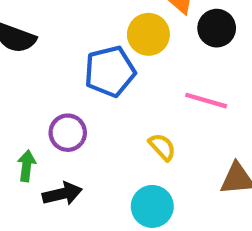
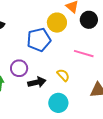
black arrow: (62, 194) -> (37, 82), moved

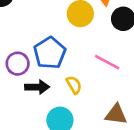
blue pentagon: (39, 40) -> (50, 53), moved, turned -30

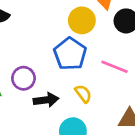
blue pentagon: (50, 53) -> (70, 54), moved

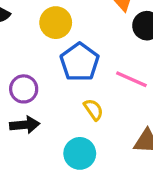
yellow circle: (82, 20) -> (56, 23), moved
black arrow: (46, 100) -> (25, 125), moved

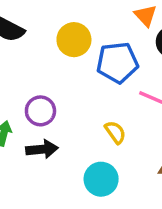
blue pentagon: (80, 62) -> (117, 63), moved, turned 30

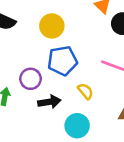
blue pentagon: (117, 63) -> (62, 61), moved
black arrow: (42, 149) -> (49, 102), moved

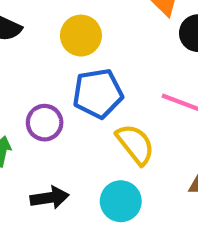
yellow semicircle: (85, 91) -> (135, 144), size x1.5
black arrow: (49, 102) -> (50, 198), moved

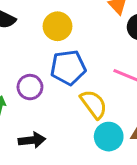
cyan circle: (121, 201) -> (109, 137), moved

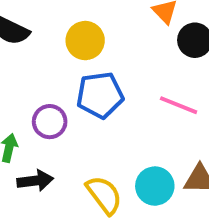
yellow semicircle: (94, 104) -> (104, 195), moved
black arrow: (32, 140) -> (35, 181), moved

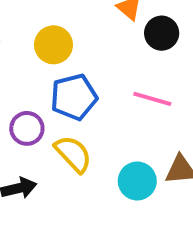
yellow semicircle: (104, 195) -> (73, 154), moved

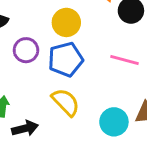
yellow circle: (54, 45) -> (66, 22), moved
purple circle: (27, 128) -> (26, 50), moved

